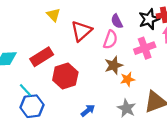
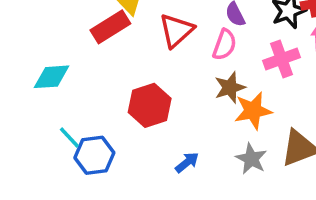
red rectangle: (42, 57) -> (110, 27), moved
orange star: (128, 79) -> (253, 111), size x1.5
cyan line: (26, 90) -> (69, 137), moved

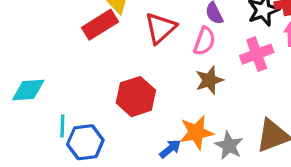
cyan diamond: (52, 77) -> (28, 90), moved
orange star: (253, 111) -> (196, 132), moved
cyan line: (69, 137) -> (62, 126), turned 45

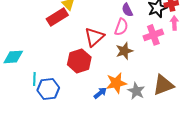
red triangle: (160, 28) -> (94, 37), moved

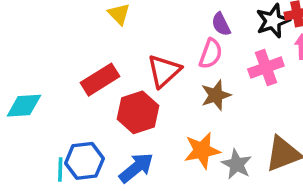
red rectangle: (57, 17) -> (100, 80), moved
cyan line: (34, 79) -> (60, 169), moved
blue arrow: (100, 93) -> (136, 168), moved, size x1.5

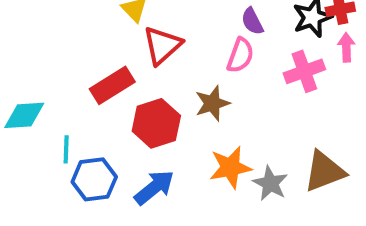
red triangle: (164, 71) -> (162, 45), moved
brown star: (216, 95) -> (212, 103), moved
cyan line: (60, 169) -> (66, 149), moved

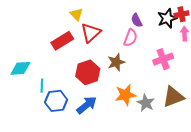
pink cross: (304, 71) -> (163, 59), moved
red rectangle: (112, 85) -> (62, 41), moved

